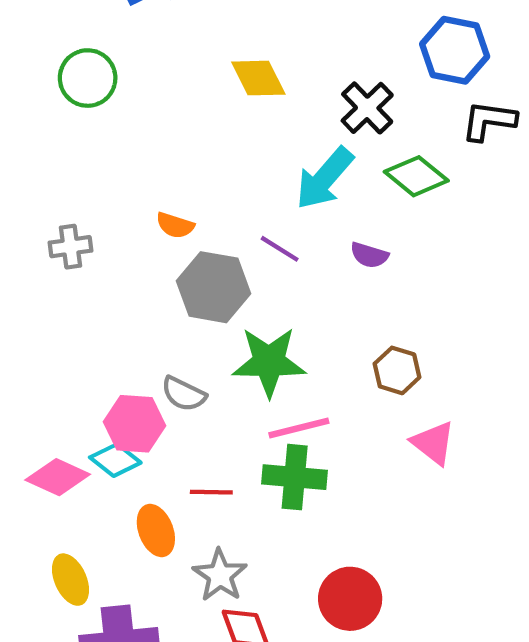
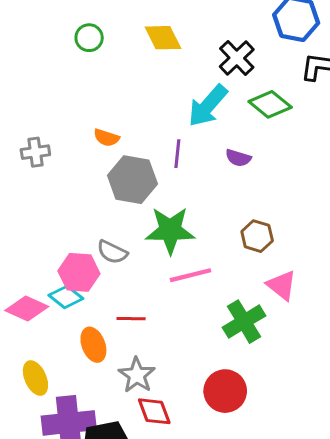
green circle: (88, 78) -> (89, 38), moved, size x0.7
purple line: (280, 249) -> (177, 154), turned 64
green cross: (295, 477) -> (244, 322), moved, turned -36

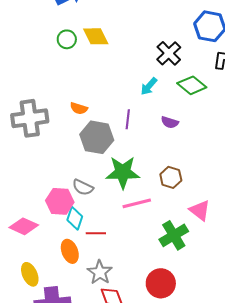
yellow diamond: (163, 38) -> (96, 36), moved
cyan arrow: (208, 106) -> (149, 86), size x0.6
gray cross: (35, 152) -> (30, 118), size x1.8
brown hexagon: (257, 236) -> (171, 177), moved
cyan diamond: (66, 297) -> (75, 218), moved, turned 70

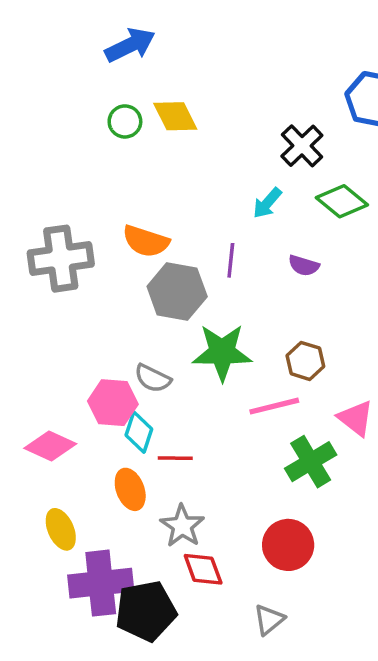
orange semicircle: (79, 108) -> (146, 241), size x1.5
pink line: (137, 203) -> (274, 406), moved

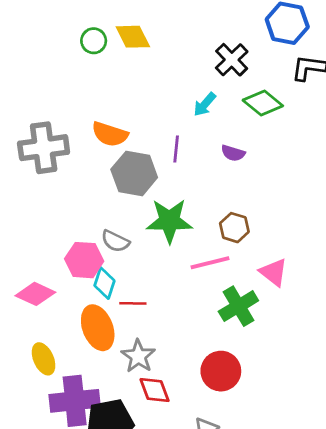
orange ellipse: (130, 489) -> (98, 328), size x1.4

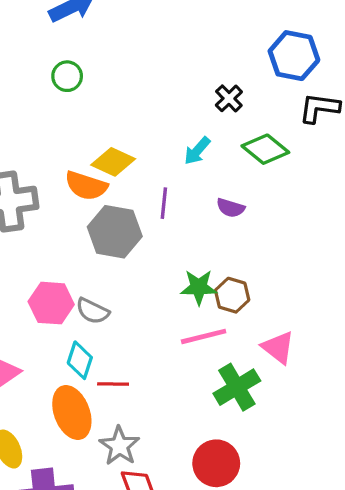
yellow diamond: (133, 37) -> (113, 162), moved, turned -39
black cross: (232, 60) -> (229, 98), size x0.7
green star: (169, 221) -> (199, 287), moved, size x0.7
pink hexagon: (84, 260) -> (51, 303), moved

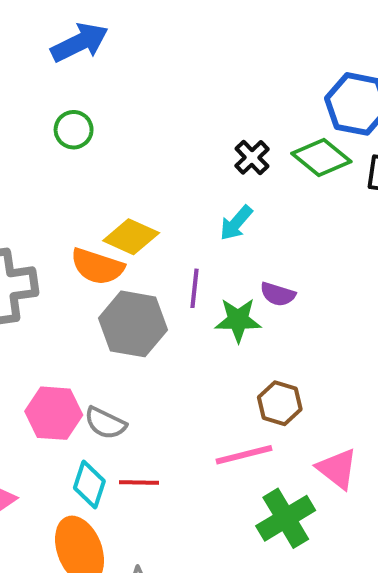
black cross: (229, 98) -> (252, 157), moved
green diamond: (265, 149) -> (321, 157), moved
green star: (199, 287) -> (238, 320), moved
red line: (113, 384) -> (139, 483), moved

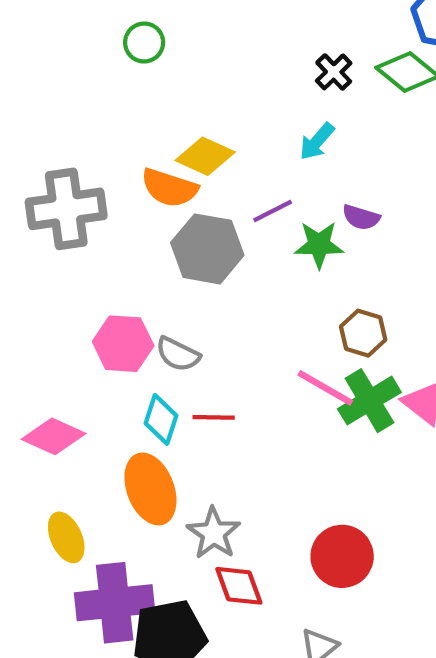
purple line: (194, 288) -> (273, 211), turned 57
pink line: (244, 455) -> (325, 388), turned 44
green cross: (286, 518) -> (369, 401), moved

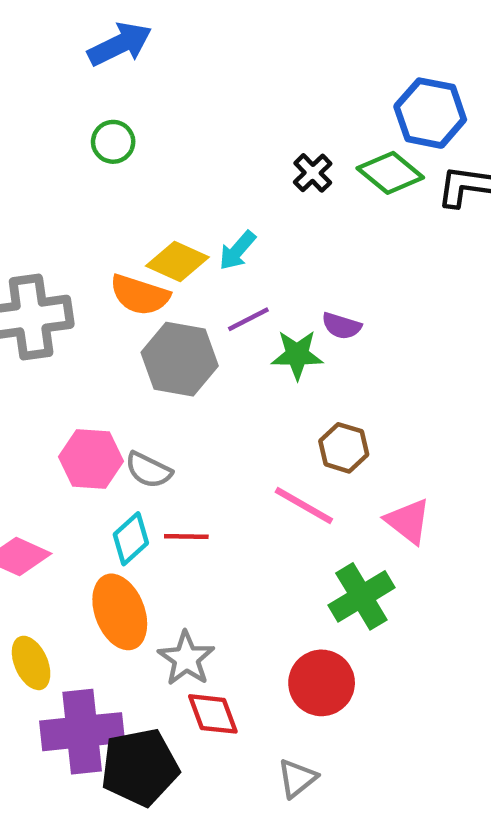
cyan arrow: (317, 141) -> (237, 250), moved
green cross: (369, 401) -> (361, 596), moved
cyan diamond: (161, 419) -> (131, 539), turned 30

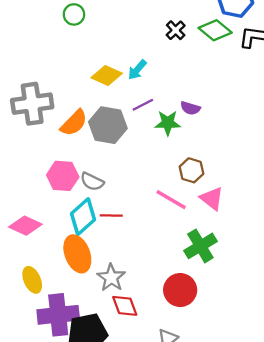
orange semicircle: (140, 295) -> (74, 123), moved, turned -64
pink triangle: (408, 521) -> (212, 199), moved
cyan diamond: (131, 539) -> (83, 217), size x1.4

